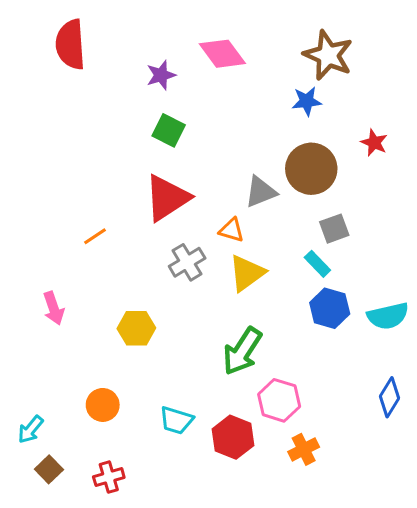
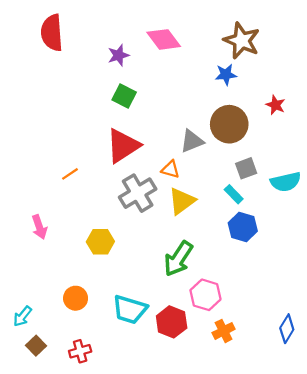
gray cross: (187, 262) -> (138, 193), size x1.4
cyan semicircle: (388, 316) -> (286, 182), moved
blue diamond: (390, 397) -> (287, 329), moved
cyan trapezoid: (176, 420) -> (130, 309), size x1.4

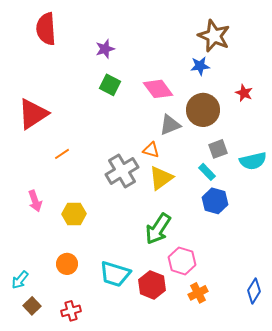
pink diamond: (164, 39) -> (158, 89), moved
red triangle: (123, 146) -> (33, 114), moved
yellow hexagon: (100, 242) -> (74, 214), moved

